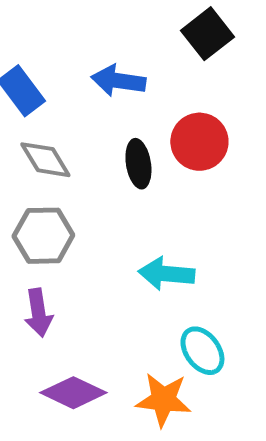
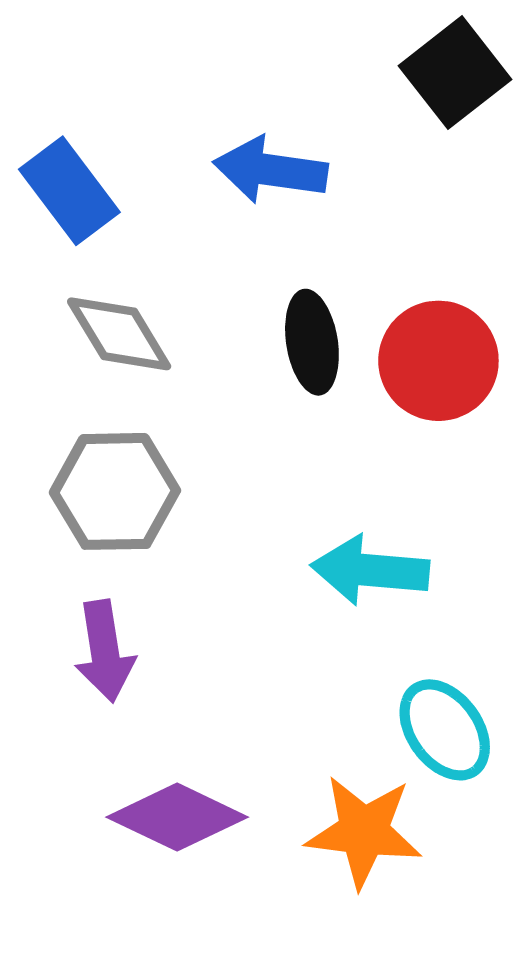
red circle: (199, 142) -> (438, 361), moved

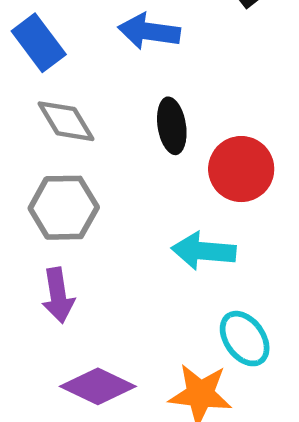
red circle: (438, 361) -> (241, 169), moved

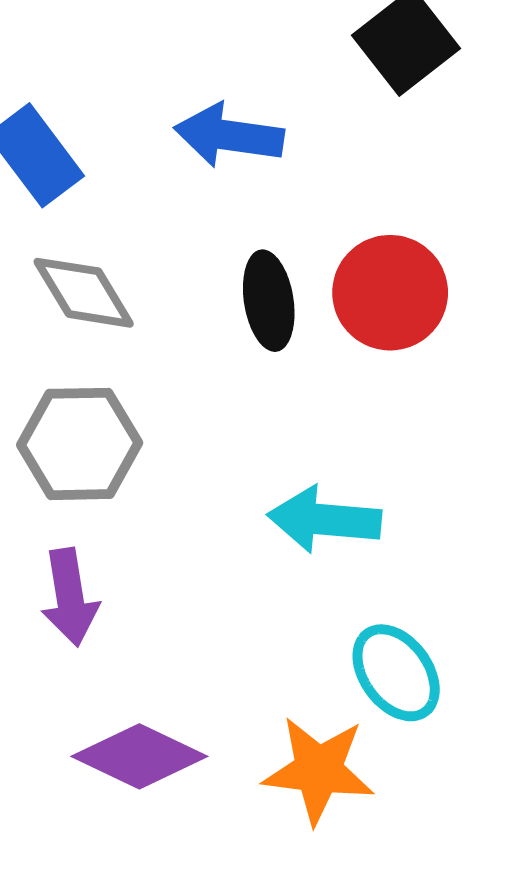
red circle: (241, 169) -> (390, 293), moved

